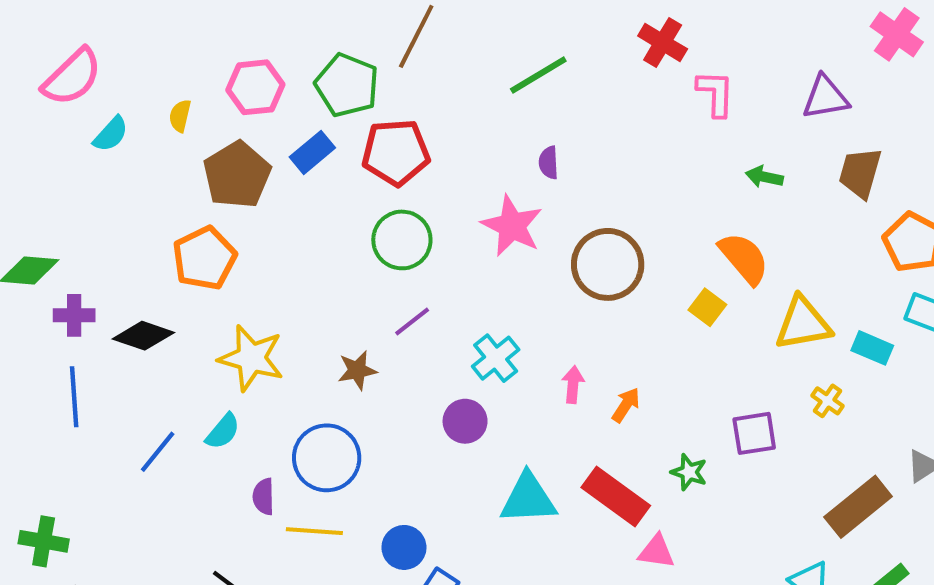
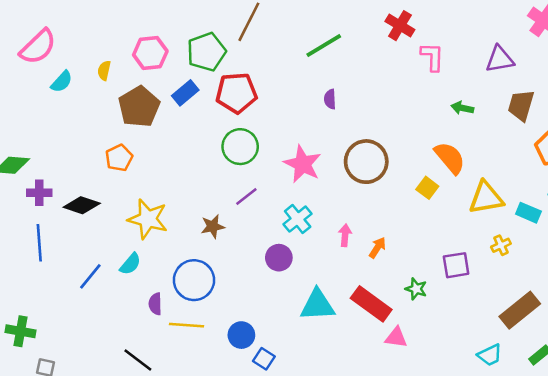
green pentagon: (347, 85) -> (206, 52), turned 30
pink star: (512, 226) -> (303, 164), moved
orange pentagon: (204, 258) -> (119, 158), size x0.7
yellow cross: (827, 401) -> (501, 245), turned 30

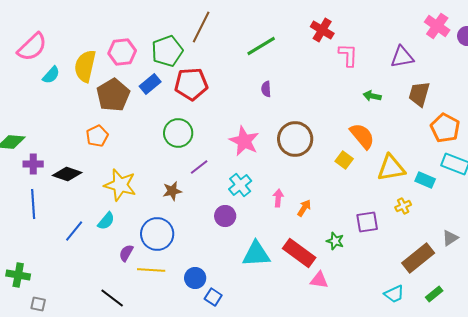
yellow semicircle: (104, 70) -> (85, 66), size x2.0
green circle: (240, 147) -> (178, 133), moved
purple semicircle: (155, 304) -> (126, 253), turned 30

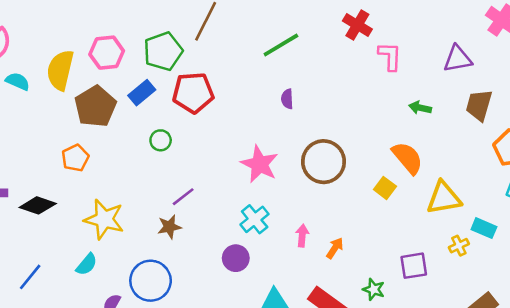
cyan semicircle: (51, 75) -> (18, 81), turned -108
green circle: (178, 133) -> (161, 140), moved, size x0.6
purple line: (199, 167) -> (183, 197), moved
cyan rectangle: (425, 180) -> (484, 228), moved
blue line: (74, 231) -> (30, 277), moved

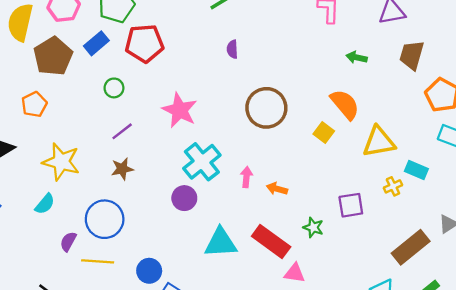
pink star: (260, 164) -> (180, 110), moved
purple line: (183, 197) -> (122, 131), moved
cyan cross: (255, 219) -> (202, 162), size x1.4
orange arrow: (335, 248) -> (277, 189), turned -108

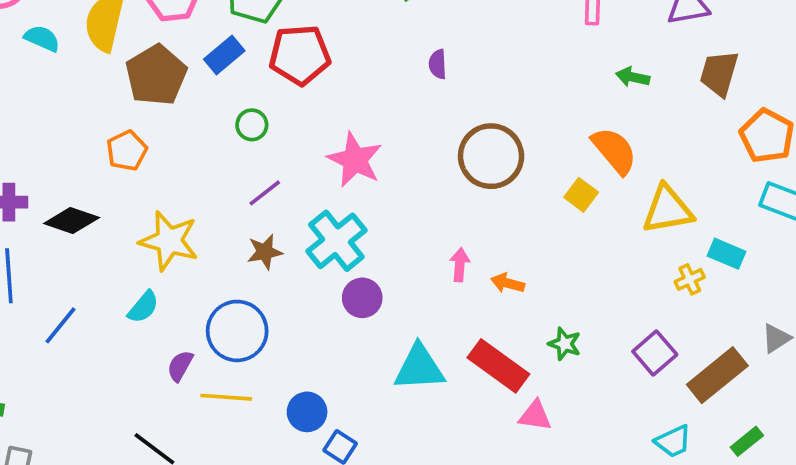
cyan cross: (202, 162) -> (336, 241), moved
purple square: (351, 205) -> (655, 353), moved, turned -32

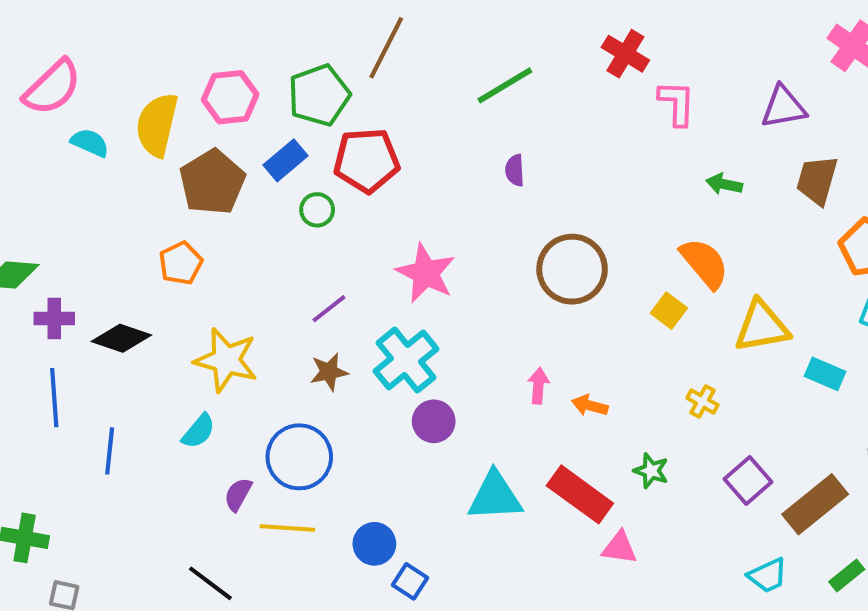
green circle: (252, 125) -> (317, 210), moved
yellow cross: (690, 279) -> (702, 402), moved, turned -36
blue line: (60, 325) -> (110, 451), turned -33

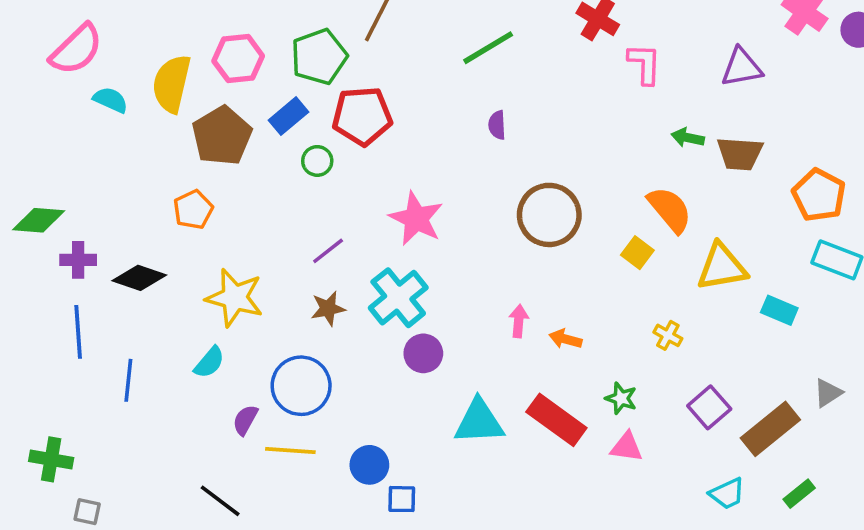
brown trapezoid: (817, 180) -> (740, 154), moved, turned -102
pink triangle: (619, 548) -> (627, 447), moved
blue square: (410, 581) -> (402, 499), turned -32

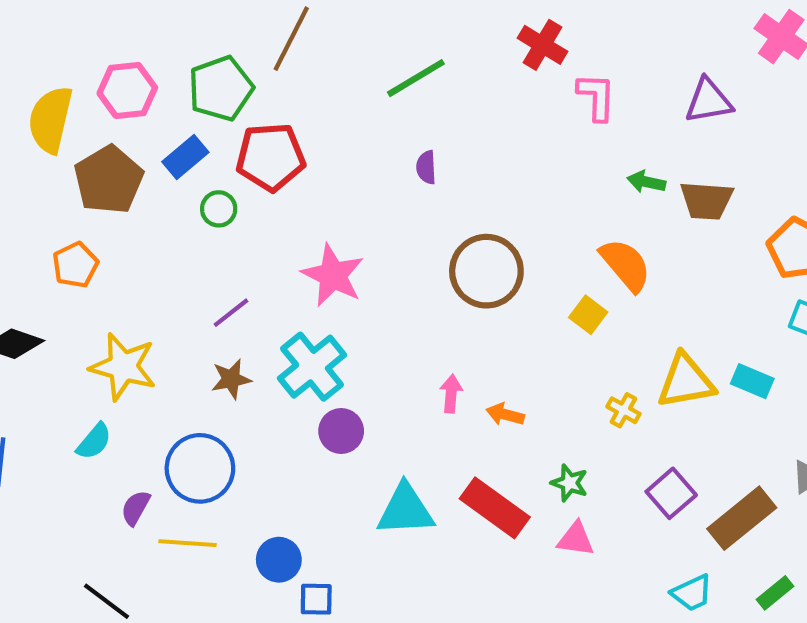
yellow triangle: (722, 267) -> (686, 381), moved

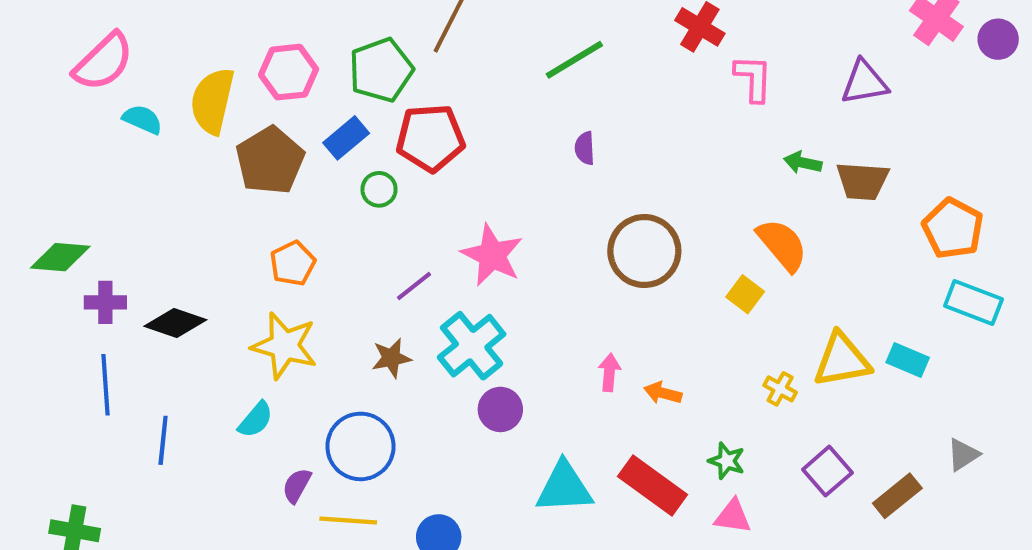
orange pentagon: (75, 265) -> (293, 263), moved
purple line: (231, 313) -> (414, 286), moved
brown rectangle: (742, 518) -> (897, 496), size x0.7

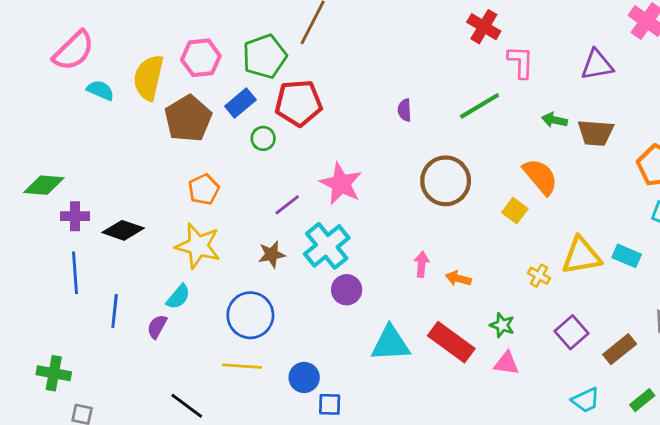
green line: (574, 60) -> (480, 106), moved
purple semicircle: (297, 486) -> (157, 327), moved

